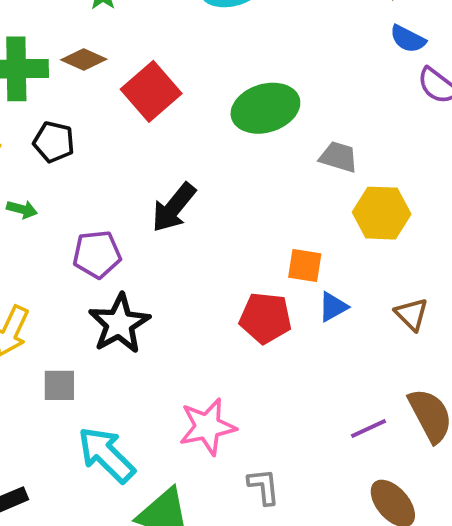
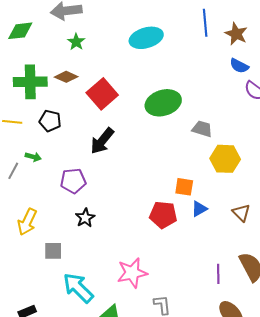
black arrow: (174, 207) -> (102, 141), moved
black star: (119, 324) -> (85, 218), size x0.6
purple line: (368, 428) -> (218, 274), turned -66

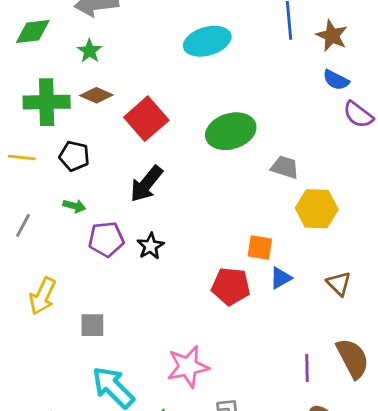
green star: (76, 42) -> (90, 51), moved
green arrow: (33, 157) -> (74, 206), moved
black star: (85, 218) -> (150, 246), moved
gray square: (53, 251) -> (92, 325), moved

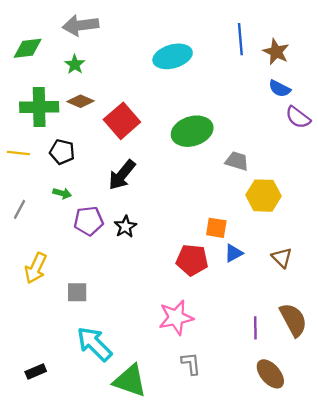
pink star: (188, 367) -> (176, 318), moved

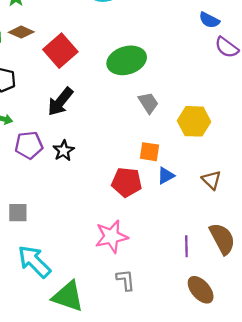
gray trapezoid: (237, 161) -> (148, 103), moved, turned 40

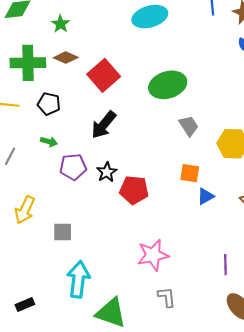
red pentagon: (127, 182) -> (134, 190), moved
cyan arrow: (34, 262) -> (78, 279), turned 52

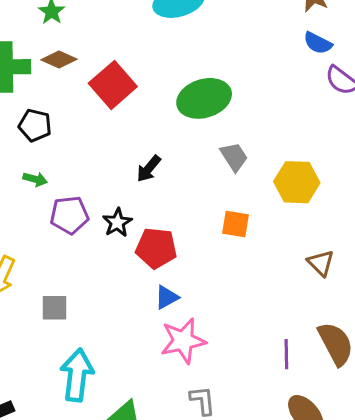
black arrow: (104, 125) -> (149, 169), moved, size x0.7
blue triangle: (206, 196) -> (167, 297), moved

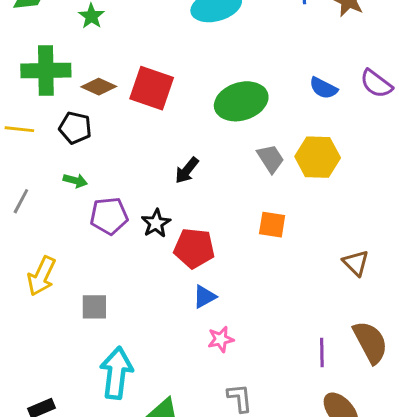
blue semicircle: (318, 43) -> (323, 88), moved
brown diamond: (59, 60) -> (99, 87), moved
red square: (113, 85) -> (152, 88), turned -30
yellow hexagon: (297, 182) -> (318, 157), moved
pink star: (183, 341) -> (221, 339), size x0.6

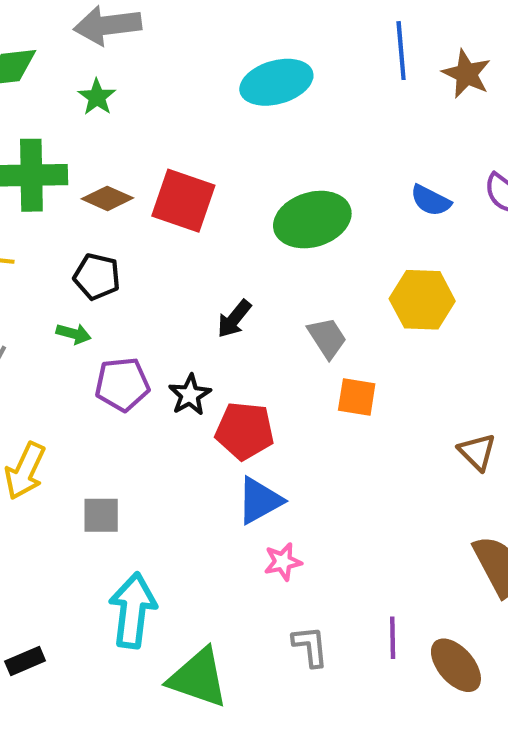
black pentagon: (75, 128) -> (97, 277), moved
gray trapezoid: (271, 159) -> (327, 338), moved
blue triangle: (204, 297) -> (260, 500), size x1.4
purple line: (322, 352) -> (393, 638), moved

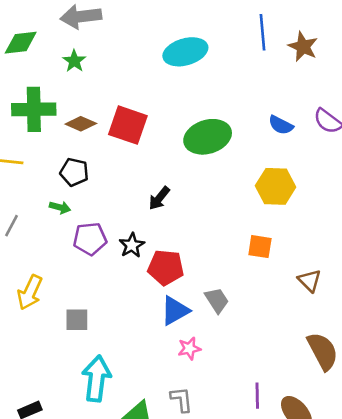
gray trapezoid: (327, 338) -> (217, 300), moved
orange square: (357, 397) -> (260, 247), moved
gray L-shape: (310, 646) -> (181, 400), moved

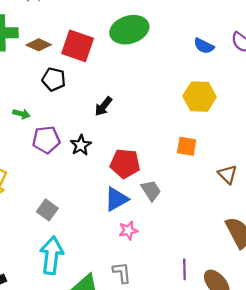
green ellipse: (208, 137) -> (129, 30), moved
black pentagon: (74, 172) -> (54, 79), moved
red pentagon: (166, 267) -> (125, 164), moved
gray square: (77, 320) -> (47, 210), moved, turned 36

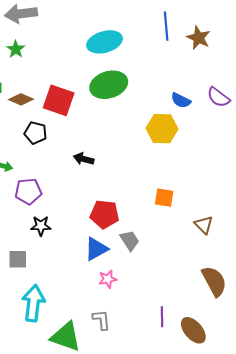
yellow hexagon: (200, 97) -> (162, 129), moved
black arrow: (103, 106) -> (84, 159), turned 66
black star: (81, 145) -> (41, 226), moved, turned 30
gray square: (47, 210) -> (18, 259), moved, turned -36

